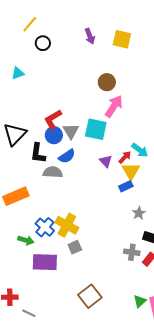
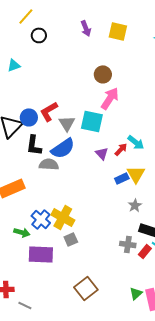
blue circle: (54, 135) -> (29, 117), moved
blue semicircle: (67, 156) -> (63, 148), size x1.4
yellow triangle: (131, 171) -> (136, 174), moved

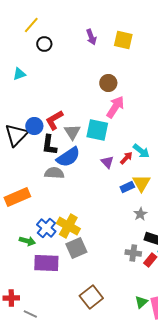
black L-shape: (34, 145) -> (49, 145), moved
gray square: (71, 239) -> (76, 248), size x1.5

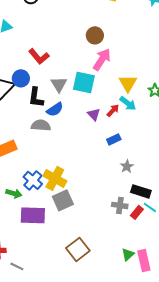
red L-shape: (54, 120) -> (39, 56), moved, turned -100
blue semicircle: (68, 157) -> (55, 109), size x0.7
yellow triangle: (141, 183) -> (128, 83), moved

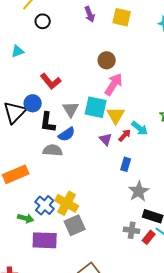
yellow triangle: (128, 83) -> (116, 115), moved
blue rectangle: (114, 139) -> (126, 164), turned -48
gray star: (127, 166) -> (139, 191), size x1.5

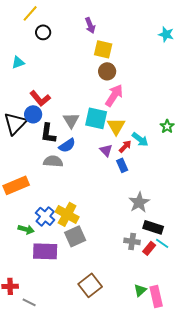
yellow square: (122, 17) -> (103, 49), moved
red L-shape: (51, 81) -> (40, 98), moved
blue rectangle: (126, 164) -> (122, 165), moved, turned -40

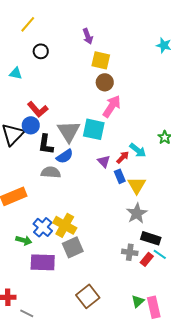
black circle: (43, 32) -> (41, 51), moved
cyan triangle: (18, 62) -> (16, 73), turned 32
gray triangle: (71, 120) -> (69, 131), size x1.4
yellow triangle: (116, 126) -> (137, 185), moved

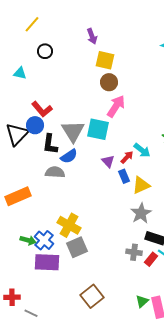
yellow triangle: (137, 185) -> (141, 185), turned 36
blue cross: (43, 227) -> (44, 240), moved

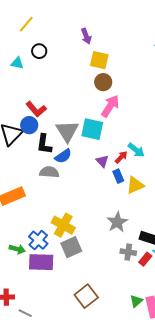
cyan triangle: (20, 73) -> (17, 63), moved
gray star: (141, 213) -> (117, 222), moved
green arrow: (28, 240) -> (17, 249), moved

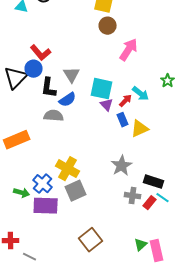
pink arrow: (110, 106) -> (129, 50), moved
cyan square: (92, 129) -> (102, 89), moved
gray triangle: (67, 131) -> (72, 75), size x0.7

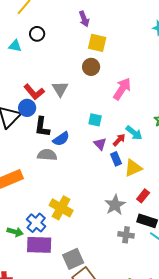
brown circle: (108, 26) -> (91, 67), moved
gray triangle: (72, 75) -> (60, 89), moved
cyan square: (102, 89) -> (95, 120), moved, size x0.6
gray square: (76, 191) -> (73, 259), moved
red rectangle: (150, 203) -> (143, 196), moved

